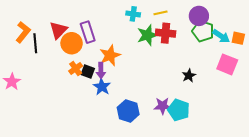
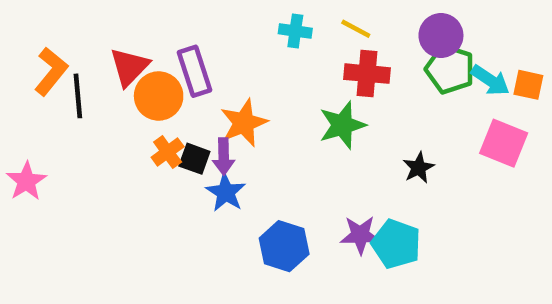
yellow line: (160, 13) -> (356, 29), turned 40
green star: (147, 35) -> (342, 125), moved

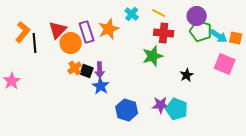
cyan cross: (295, 31) -> (132, 14), turned 32
orange star: (244, 123) -> (109, 29), moved

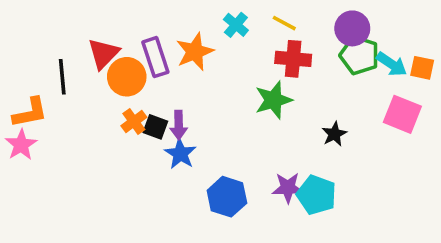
orange L-shape: (23, 32) -> (30, 113), moved, turned 40

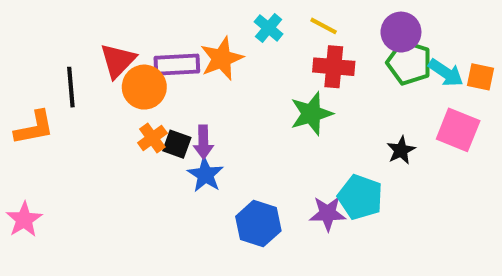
purple rectangle: (155, 57) -> (177, 65), turned -75
black star: (334, 134) -> (401, 150), moved
pink star: (21, 145) -> (24, 220), moved
cyan pentagon: (316, 195) -> (360, 197), moved

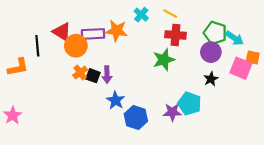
purple circle: (401, 32) -> (211, 52), moved
orange star: (222, 59) -> (117, 31), turned 30
red triangle: (118, 61) -> (62, 32), turned -42
orange square: (480, 77) -> (253, 57), moved
blue star: (205, 175) -> (116, 100), moved

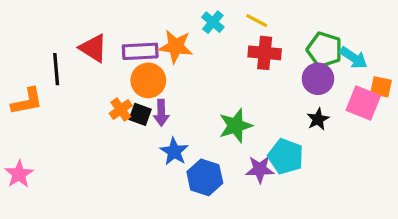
orange circle: (76, 46) -> (148, 80), moved
green star: (164, 60) -> (236, 126), moved

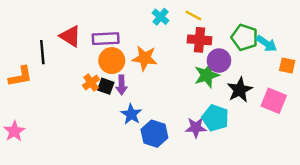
orange star: (176, 46) -> (145, 58), moved
purple circle: (318, 79) -> (219, 61), moved
pink square: (363, 103) -> (274, 101), moved
black star: (318, 119) -> (240, 90), size x1.5
green star: (236, 126) -> (207, 75), moved

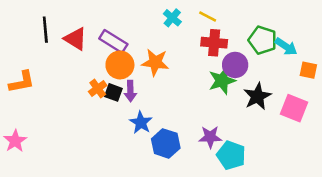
purple rectangle: (106, 39) -> (113, 41), turned 35
black line: (42, 52) -> (45, 30), moved
cyan pentagon: (215, 118) -> (231, 155), moved

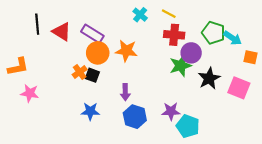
purple arrow: (130, 91) -> (125, 92), moved
blue star: (141, 123) -> (90, 111), moved, turned -30
pink star: (15, 141) -> (30, 93), moved, turned -30

